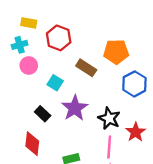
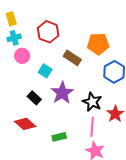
yellow rectangle: (29, 23) -> (11, 19), moved, turned 64
red diamond: (32, 144) -> (25, 124), turned -55

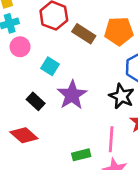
brown rectangle: (72, 58) -> (84, 34), moved
black star: (92, 102) -> (122, 96), moved
green rectangle: (59, 137) -> (81, 155), moved

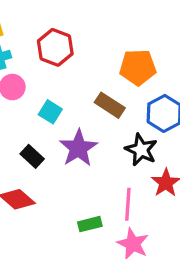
brown rectangle: (84, 34) -> (110, 105), moved

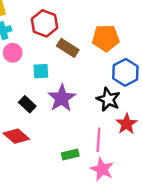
brown rectangle: (110, 105) -> (68, 48), moved
cyan square: (50, 112) -> (41, 71), turned -35

